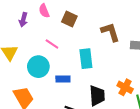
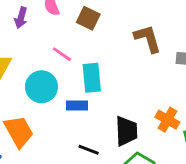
cyan rectangle: (86, 59) -> (92, 78), moved

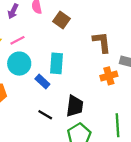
pink line: (62, 54) -> (17, 40), moved, turned -72
blue rectangle: (77, 106) -> (42, 82), turned 32
orange cross: (167, 120) -> (109, 76), moved, turned 35

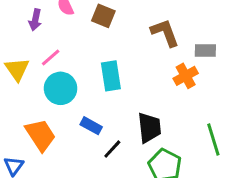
blue rectangle: (42, 82) -> (91, 126), moved
black line: (45, 115) -> (112, 149), turned -64

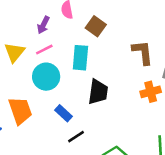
purple arrow: (35, 20) -> (43, 25), moved
cyan rectangle: (111, 76) -> (80, 58), moved
black trapezoid: (149, 128) -> (98, 92), moved

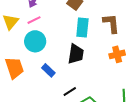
cyan rectangle: (80, 58) -> (82, 28), moved
black line: (76, 137) -> (70, 91), moved

